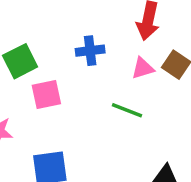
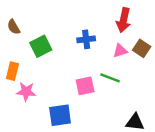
pink square: (46, 94) -> (85, 86), moved

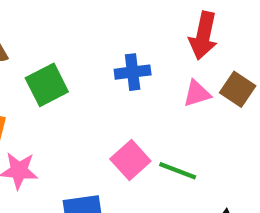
green line: (110, 78) -> (178, 171), moved
pink square: (85, 86) -> (130, 160), turned -30

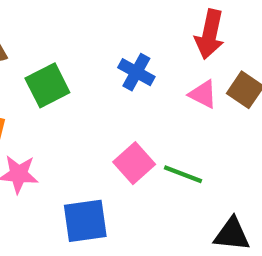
blue cross: (133, 72) -> (136, 72), turned 36
pink triangle: (197, 93) -> (203, 94), turned 44

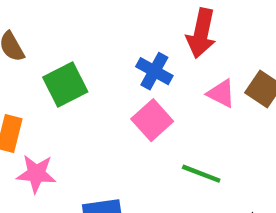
red arrow: (210, 34) -> (201, 33), moved
pink square: (134, 163) -> (152, 120), moved

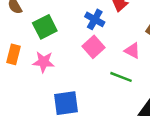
pink triangle: (221, 93) -> (132, 51), moved
pink star: (36, 174) -> (44, 62), moved

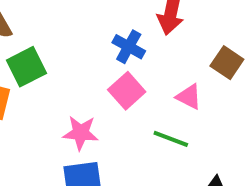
green square: (45, 27) -> (26, 67), moved
pink star: (44, 62) -> (81, 133), moved

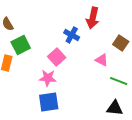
pink square: (127, 91) -> (57, 57), moved
green line: (171, 139) -> (119, 81), moved

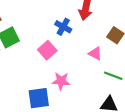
pink star: (48, 78) -> (61, 81), moved

